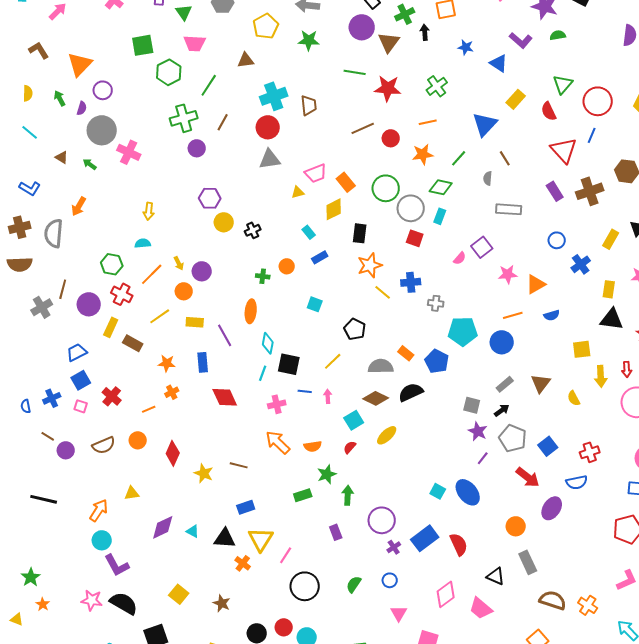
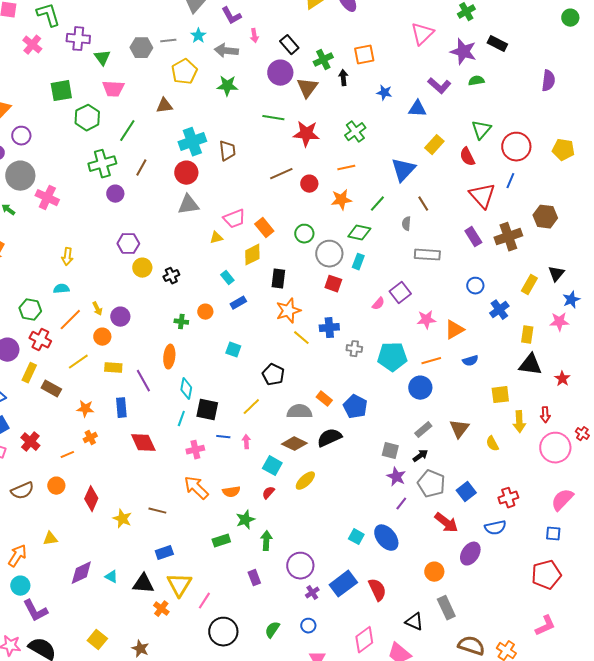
blue triangle: (499, 63) -> (417, 109), turned -30
green circle: (386, 188) -> (304, 234), size x0.7
cyan pentagon: (463, 331) -> (392, 357), moved
cyan square: (354, 420) -> (272, 466), turned -30

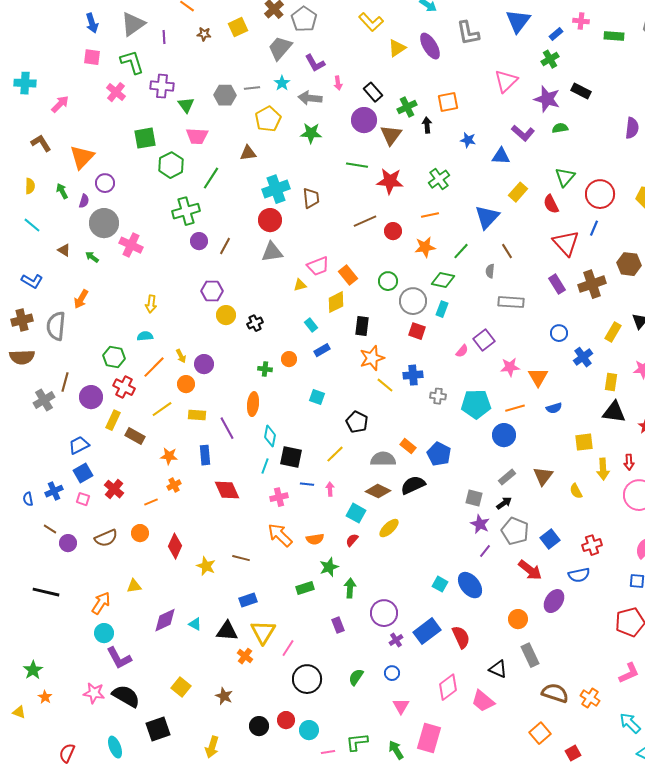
brown line: (141, 168) -> (225, 246), moved
orange triangle: (454, 330) -> (538, 377), turned -30

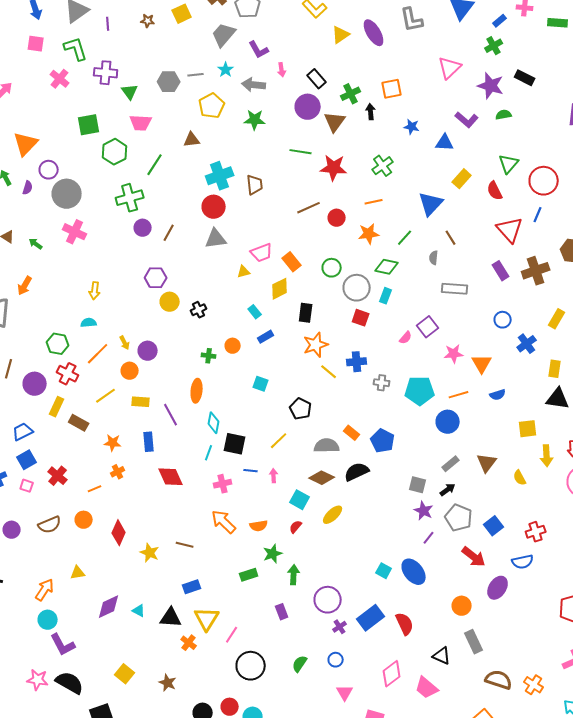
gray circle: (104, 223) -> (67, 194), moved

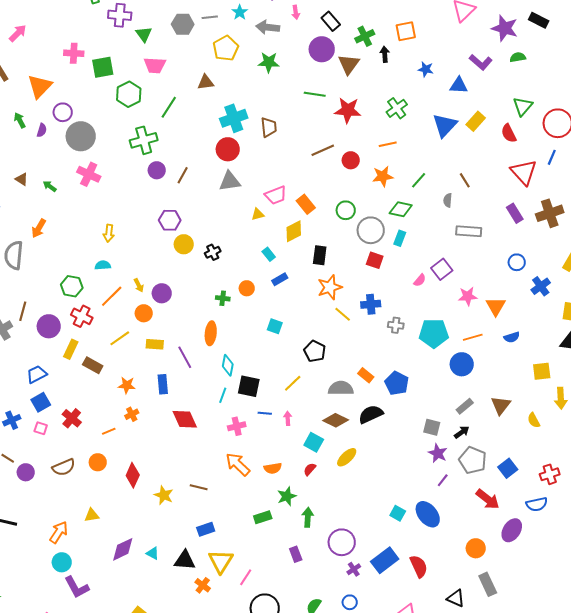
pink cross: (60, 79) -> (74, 53), moved, turned -36
blue triangle: (431, 204) -> (445, 125), moved

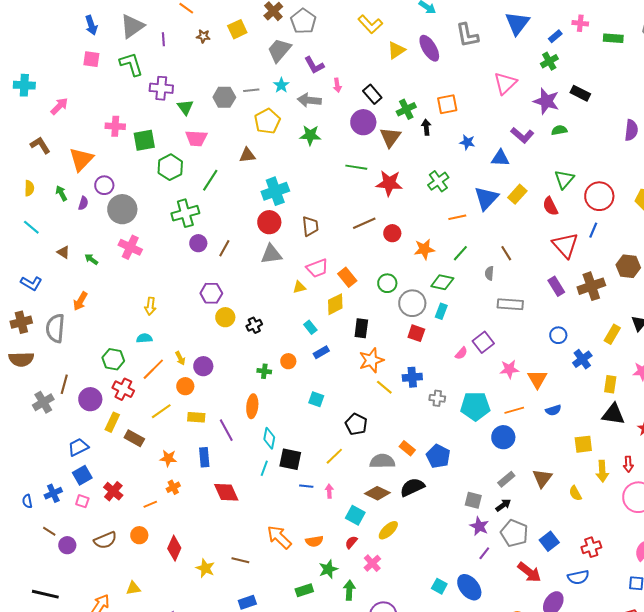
brown trapezoid: (269, 127) -> (310, 226), moved
orange line: (388, 144) -> (457, 217), moved
pink cross: (237, 426) -> (372, 563), moved, turned -30

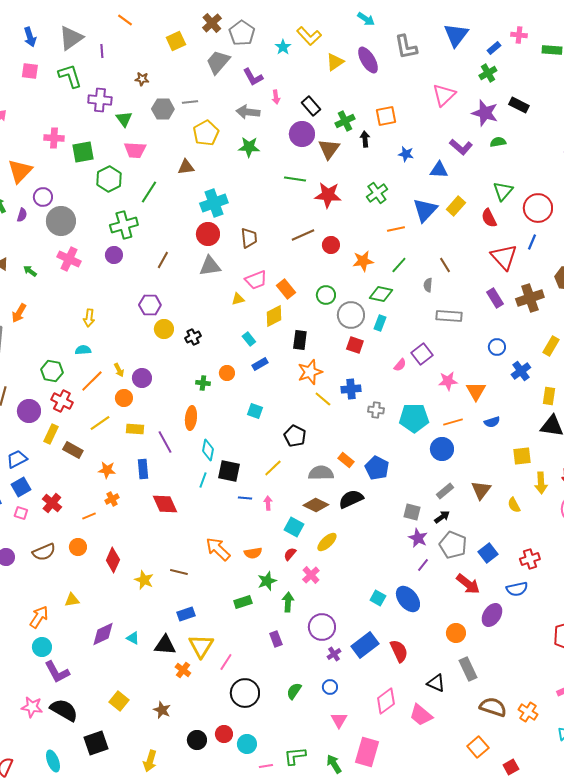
brown star: (203, 36) -> (142, 79), moved
cyan star: (281, 85) -> (283, 47), moved
purple circle: (198, 243) -> (114, 255), moved

